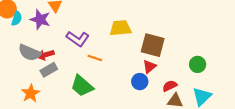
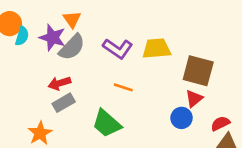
purple L-shape: (78, 39) -> (118, 49), moved
gray semicircle: (30, 53) -> (72, 47), moved, turned -70

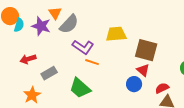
gray semicircle: (72, 47) -> (69, 24), moved
purple L-shape: (118, 49) -> (83, 47), moved
red arrow: (59, 83) -> (28, 59), moved
red triangle: (194, 98) -> (143, 70), turned -40

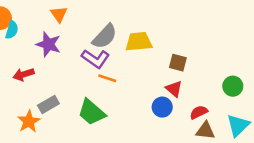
gray semicircle: (69, 24) -> (105, 36), moved
purple star: (41, 26) -> (48, 44), moved
brown square: (146, 50) -> (178, 63), size x0.6
gray rectangle: (49, 73) -> (48, 104), moved

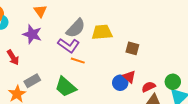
red arrow: (24, 74) -> (13, 57), turned -105
green circle: (233, 86) -> (173, 82), moved
red triangle: (174, 89) -> (129, 77), moved

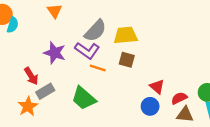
purple star: (32, 34) -> (55, 53), moved
brown square: (132, 48) -> (127, 60), moved
red arrow: (13, 57) -> (31, 76), moved
blue circle: (120, 83) -> (150, 106), moved

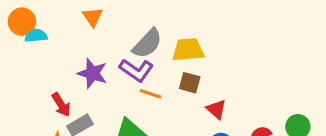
cyan semicircle: (13, 25) -> (36, 36), turned -112
red triangle: (157, 87) -> (216, 109), moved

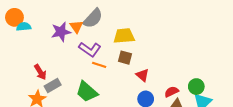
orange triangle: (92, 17) -> (76, 27), moved
gray semicircle: (147, 44) -> (93, 18), moved
purple star: (92, 73) -> (61, 32), moved, turned -30

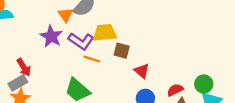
purple star: (61, 32) -> (51, 36), moved, turned -30
yellow trapezoid: (124, 36) -> (105, 33), moved
gray rectangle: (53, 86) -> (18, 83), moved

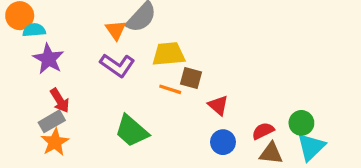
purple star: (51, 36) -> (48, 59), moved
purple L-shape: (81, 41) -> (117, 65), moved
orange line: (92, 59) -> (170, 89), moved

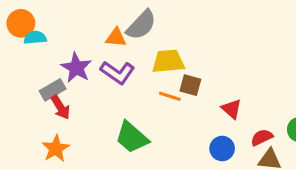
orange triangle: (116, 30) -> (116, 38), turned -50
purple star: (48, 59) -> (76, 68), moved
red triangle: (218, 105) -> (232, 109), moved
gray rectangle: (52, 121) -> (53, 90), moved

